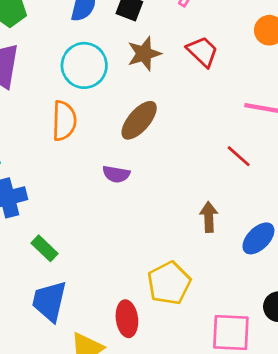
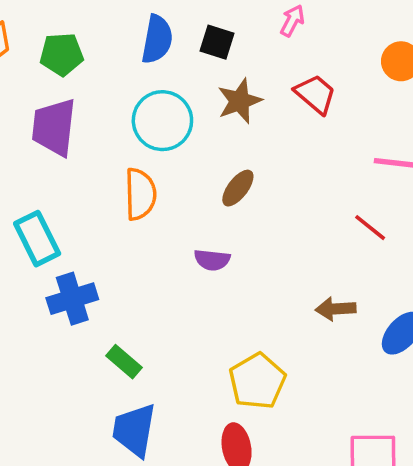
brown ellipse: (139, 120) -> (238, 188), size x0.7
brown arrow: (209, 217) -> (336, 309), turned -88
yellow pentagon: (169, 283) -> (257, 381), moved

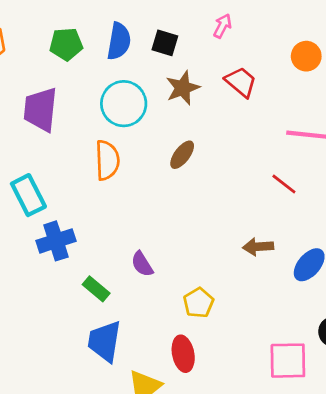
green pentagon: (62, 54) -> (66, 44), moved
purple semicircle: (212, 260) -> (142, 264), moved, turned 52
yellow pentagon: (257, 381) -> (198, 303), size x0.7

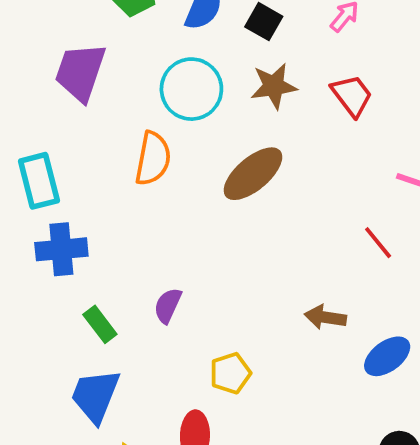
brown ellipse: (182, 155) -> (253, 174), size x1.6
purple semicircle: (142, 264) -> (168, 306), turned 44

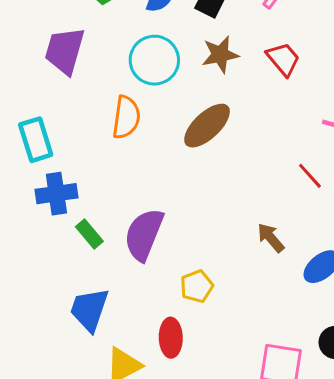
purple semicircle: (168, 306) -> (144, 234), size x1.8
brown arrow: (325, 317) -> (271, 238), turned 44
green rectangle: (100, 324) -> (89, 234), moved

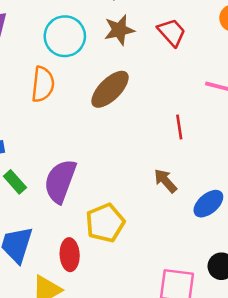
red line: (310, 176) -> (179, 127), moved, turned 35
yellow pentagon: (197, 286) -> (105, 223), size x1.4
red ellipse: (171, 338) -> (70, 255), moved

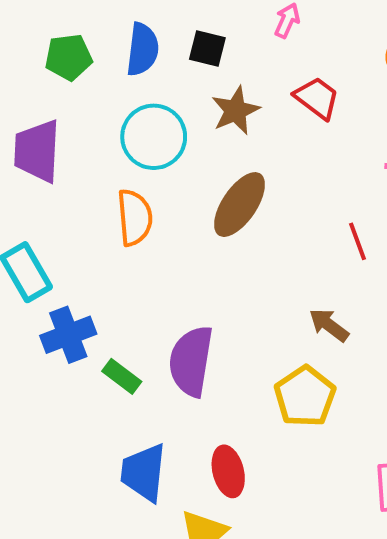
brown arrow: (165, 181) -> (329, 325), moved
yellow pentagon: (105, 223) -> (305, 396), moved

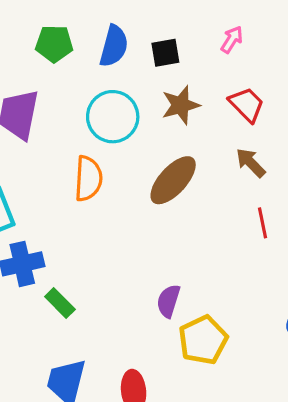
black square: (207, 48) -> (165, 53), turned -32
brown arrow: (329, 325) -> (251, 163), moved
purple semicircle: (191, 361) -> (168, 301), moved, size x0.6

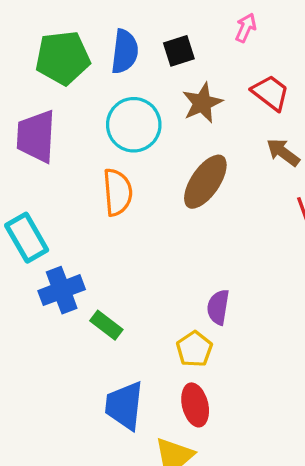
green pentagon: (54, 44) -> (63, 58), size x1.4
yellow pentagon: (203, 340) -> (194, 349), moved, size x0.7

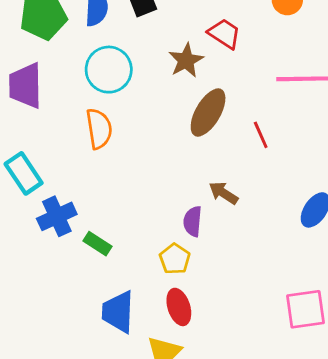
brown star: (202, 103) -> (186, 60), moved
brown arrow: (283, 152) -> (224, 193), moved
brown ellipse: (205, 182) -> (208, 112), moved

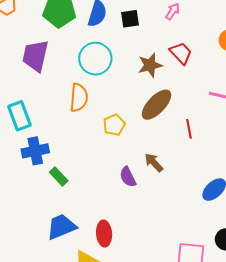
purple semicircle: (193, 221) -> (128, 177), turned -45
yellow pentagon: (175, 259) -> (114, 125), moved
blue trapezoid: (118, 312) -> (61, 227), turned 52

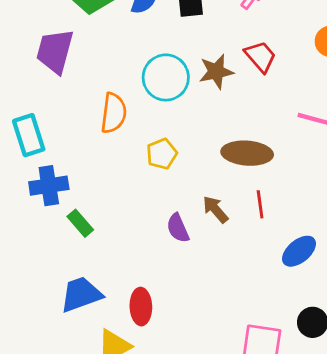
cyan circle: (95, 59) -> (166, 77), moved
brown ellipse: (156, 105) -> (247, 153), moved, turned 48
red line: (189, 129) -> (260, 204), moved

